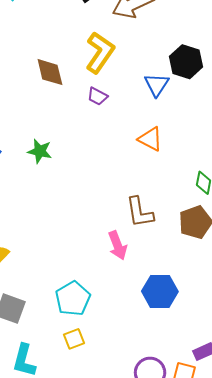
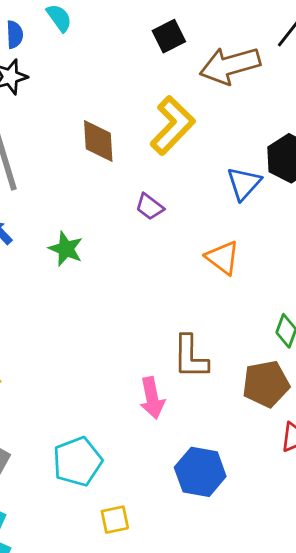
purple trapezoid: (97, 96) -> (150, 207), moved
yellow square: (74, 339) -> (115, 520), moved

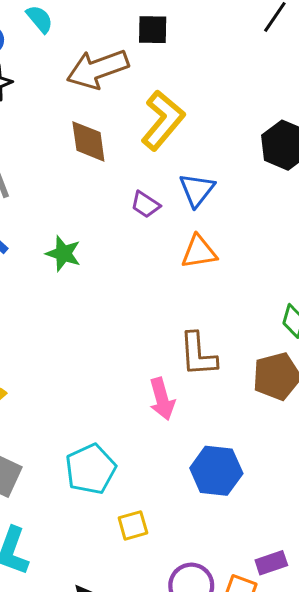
black square: (169, 36) -> (153, 30), turned 32
brown arrow: (230, 65) -> (98, 69), moved
blue triangle: (244, 183) -> (197, 190), moved
orange triangle: (223, 258) -> (199, 252), moved, turned -42

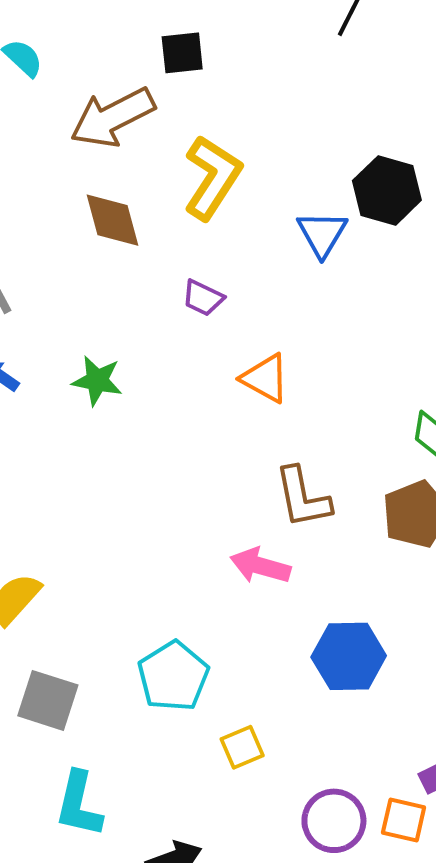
blue triangle: (197, 190) -> (322, 234), moved
orange triangle: (199, 252) -> (265, 378), moved, turned 45
pink arrow: (162, 399) -> (260, 566), turned 129

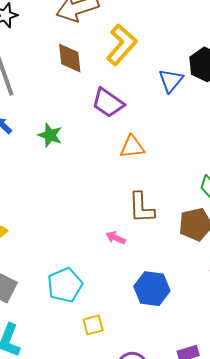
purple trapezoid: (203, 298) -> (108, 103), size x1.6
orange triangle: (265, 378) -> (132, 147), turned -44
pink arrow: (260, 566) -> (116, 238), size x0.7

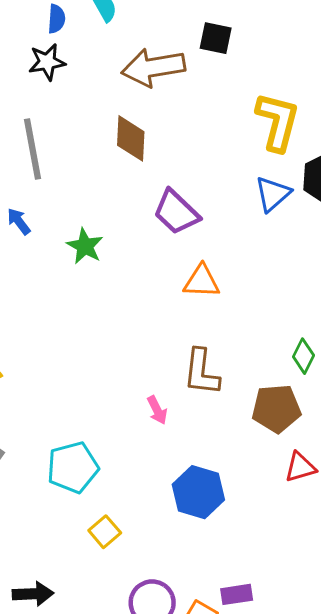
yellow L-shape: (122, 45) -> (278, 122), moved, turned -36
pink arrow: (116, 238) -> (157, 410), turned -150
yellow square: (93, 325) -> (105, 532), turned -35

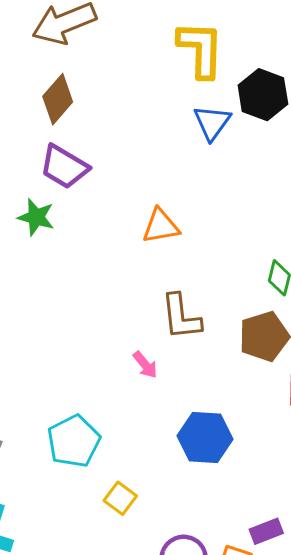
brown diamond: (131, 138) -> (58, 99), turned 51
purple trapezoid: (176, 212) -> (64, 167), moved

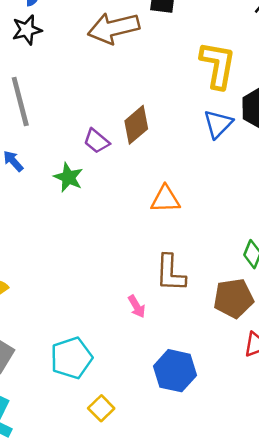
brown diamond: (58, 99) -> (136, 125), moved
purple trapezoid: (64, 167) -> (96, 141), size x0.7

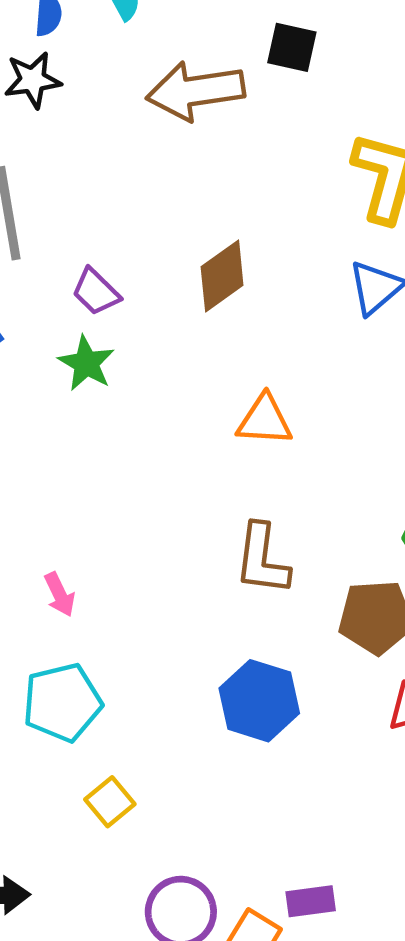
purple trapezoid: (96, 141) -> (96, 292), moved
pink arrow: (137, 306) -> (60, 594), moved
blue hexagon: (175, 371) -> (259, 701), moved

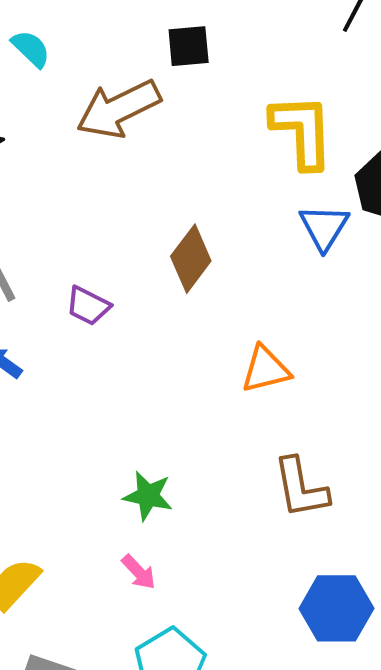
green star: (86, 363) -> (148, 496), moved

